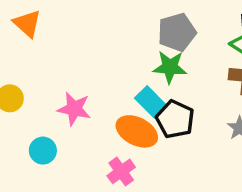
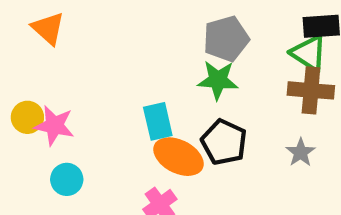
cyan rectangle: (151, 102) -> (158, 121), moved, turned 32
pink star: (74, 109) -> (54, 126), moved

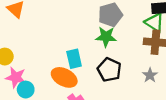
pink star: (54, 126) -> (16, 77), moved
orange ellipse: (178, 157) -> (64, 77), moved

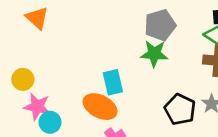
black pentagon: (109, 70) -> (180, 109), moved

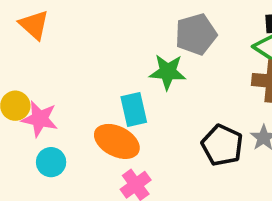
green star: (154, 54) -> (168, 72), moved
pink star: (37, 107) -> (40, 119), moved

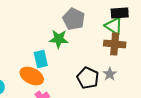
gray pentagon: (196, 34) -> (74, 19), turned -30

